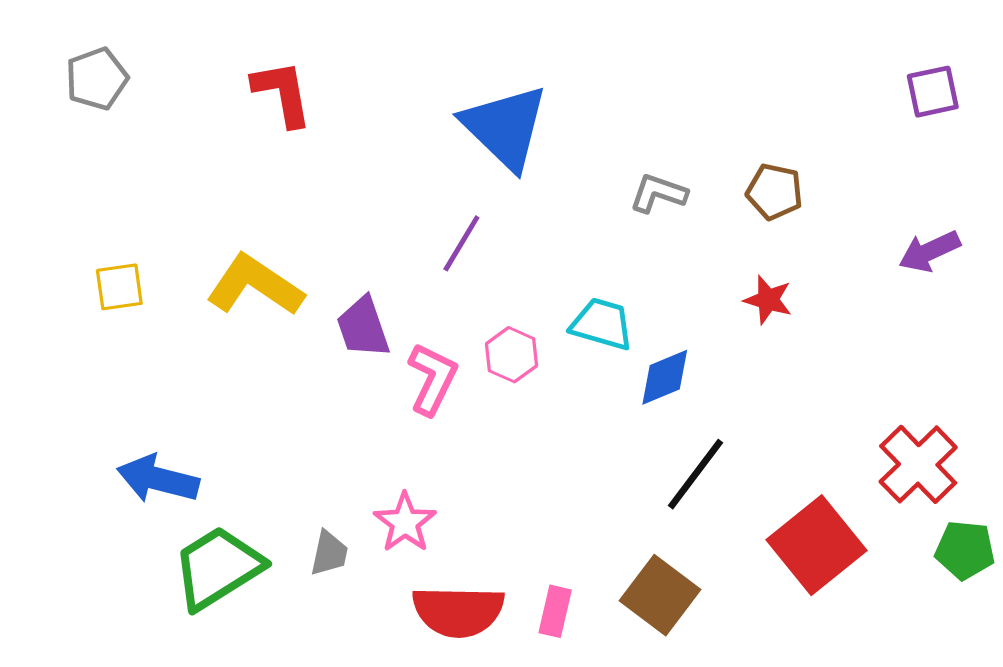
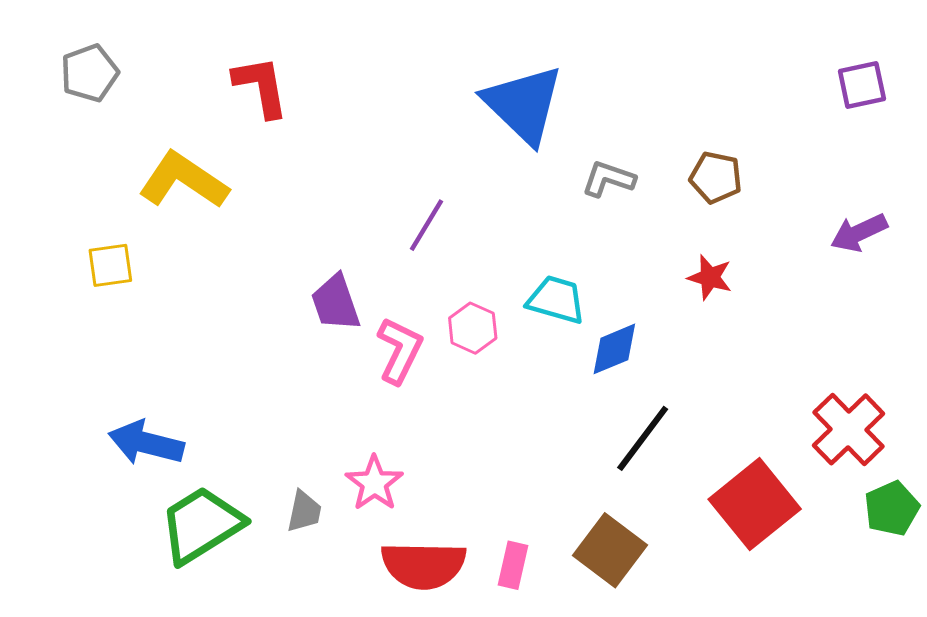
blue triangle: (505, 127) -> (523, 104), moved
yellow L-shape: (255, 285) -> (183, 180), moved
green pentagon: (965, 550) -> (892, 508), turned -30

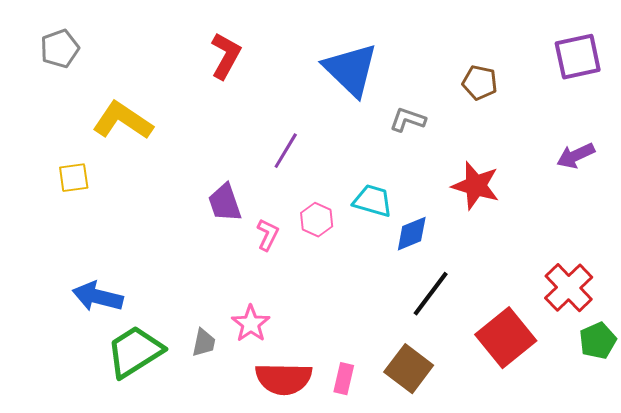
purple square: (862, 85) -> (578, 57), size x1.4
red L-shape: (261, 86) -> (226, 56), moved, turned 39
brown pentagon: (716, 177) -> (480, 83), moved
red star: (710, 277) -> (476, 186), size x1.6
pink L-shape: (400, 350) -> (268, 235), size x0.7

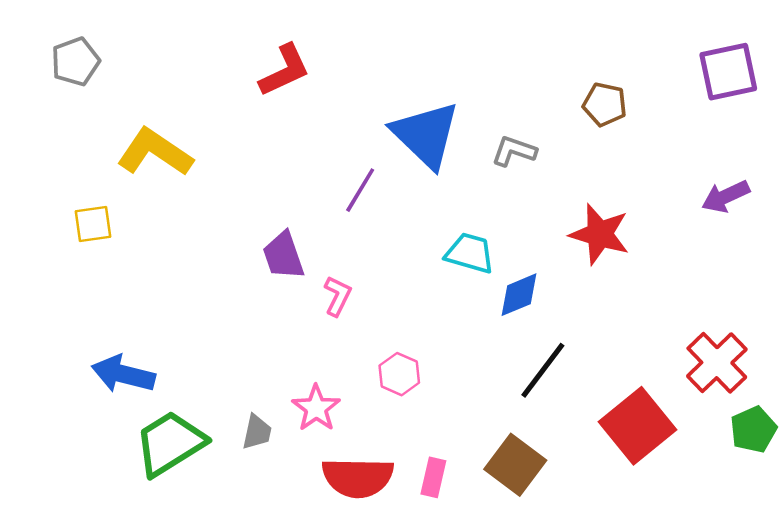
red L-shape: (226, 56) -> (285, 70), turned 36
blue triangle: (351, 70) -> (426, 135), moved
pink hexagon: (317, 220) -> (399, 374), moved

